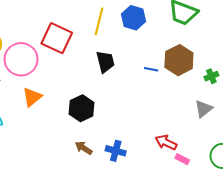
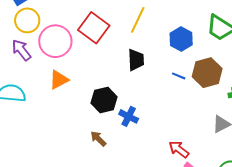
blue hexagon: (133, 18) -> (181, 39), moved
blue cross: (116, 151) -> (129, 116), moved

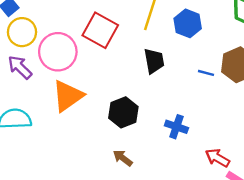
blue hexagon: (181, 39) -> (188, 23), moved
orange triangle: (59, 80) -> (68, 96), size x1.4
blue cross: (129, 116) -> (176, 127), moved

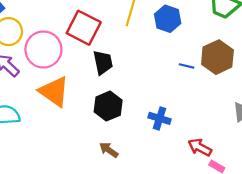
black trapezoid: (154, 61) -> (103, 62), moved
orange triangle: (68, 96) -> (54, 92), turned -48

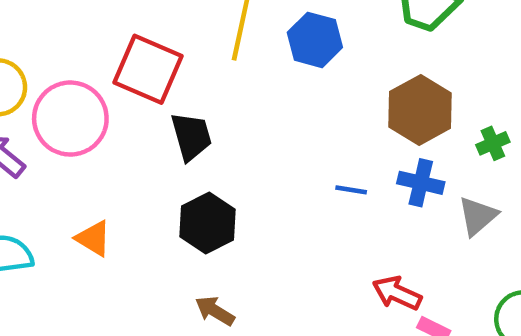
blue line: (186, 66) -> (351, 190), moved
orange triangle: (54, 92) -> (93, 238), moved, size x0.6
blue cross: (160, 118) -> (421, 183), moved

